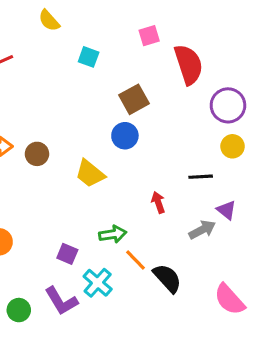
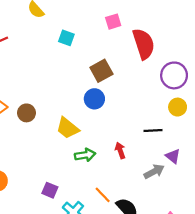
green arrow: (113, 234) -> (85, 155), moved

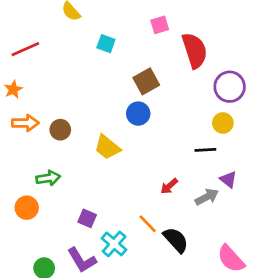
yellow circle: (178, 107) -> (223, 123), moved
red arrow: (120, 150) -> (169, 186), moved, turned -112
green arrow: (85, 155) -> (48, 178), moved

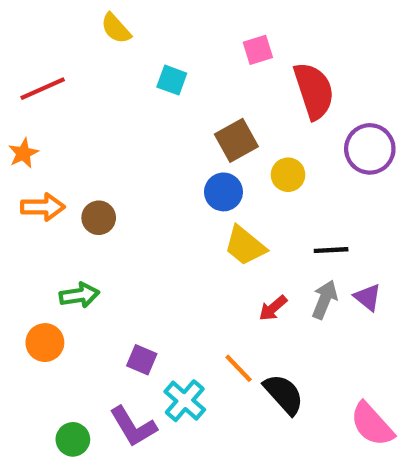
yellow circle: (223, 123) -> (288, 175), moved
yellow trapezoid: (107, 147) -> (245, 246), moved
gray arrow: (207, 197) -> (325, 300), moved, turned -40

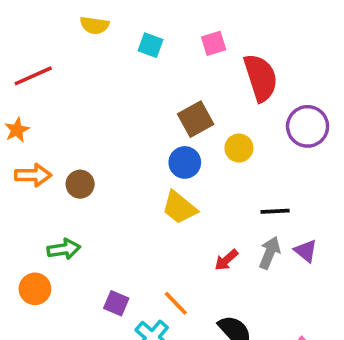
yellow semicircle: (116, 28) -> (95, 25), turned -40
cyan square: (172, 80) -> (150, 45), moved
yellow trapezoid: (245, 246) -> (179, 208), moved
orange line: (239, 368) -> (176, 303), moved

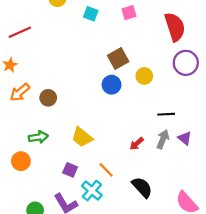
red semicircle: (261, 78) -> (175, 27), moved
orange arrow: (33, 175) -> (20, 92), turned 140
yellow trapezoid: (179, 208) -> (82, 137), moved

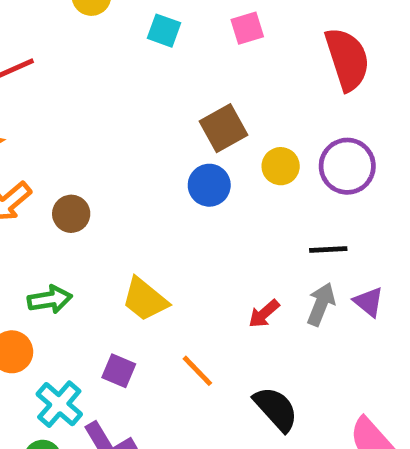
purple circle: (186, 63) -> (347, 166), moved
cyan cross: (92, 191) -> (59, 404), moved

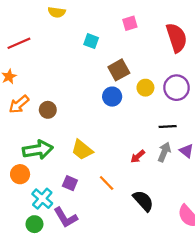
cyan square: (164, 31) -> (91, 41), moved
green arrow: (50, 299) -> (38, 150), size x1.5

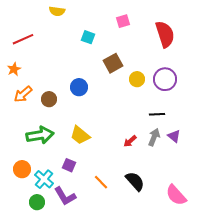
blue circle: (112, 97) -> (79, 87), moved
orange circle: (20, 174) -> (22, 169), moved
orange line: (107, 183) -> (101, 182), moved

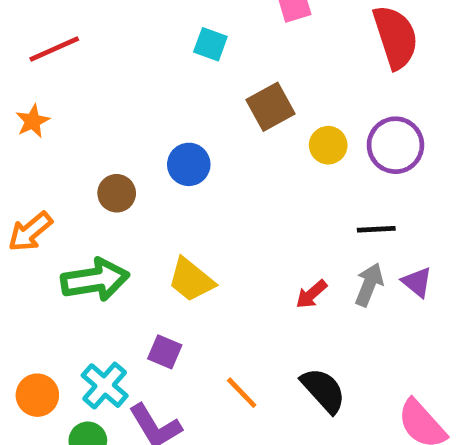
orange arrow: (23, 94) -> (30, 232), moved
orange circle: (22, 169) -> (37, 395), moved

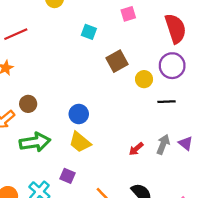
purple circle: (395, 145) -> (172, 66), moved
blue circle: (189, 164) -> (79, 114), moved
brown circle: (117, 193) -> (28, 104), moved
black line: (376, 229) -> (167, 102), moved

